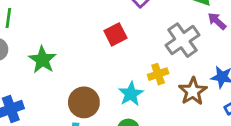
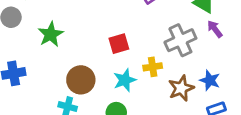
red square: (115, 34) -> (119, 44), moved

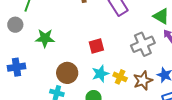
green star: (51, 34) -> (45, 38), turned 30
yellow cross: (153, 67) -> (120, 77), moved, turned 32

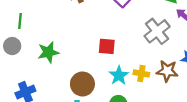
red square: (96, 46) -> (107, 46), turned 35
brown star: (143, 80) -> (167, 71), turned -30

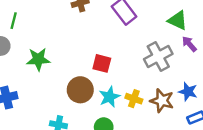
brown circle: (82, 84) -> (80, 90), moved

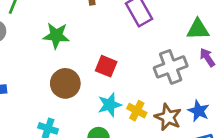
green triangle: (178, 20) -> (198, 29), turned -35
green star: (38, 59) -> (56, 36), moved
brown circle: (80, 90) -> (65, 83), moved

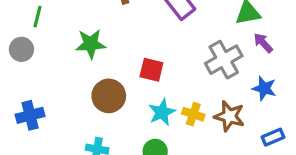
blue star: (199, 111) -> (264, 88), moved

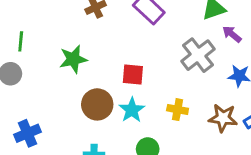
cyan star: (162, 112) -> (132, 110), moved
brown star: (229, 116) -> (223, 118), moved

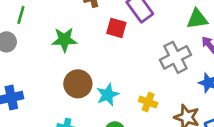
red square: (133, 74) -> (116, 28), moved

